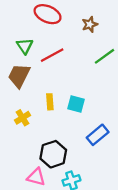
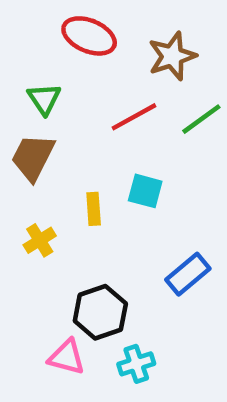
brown star: (90, 24) -> (172, 56), size x1.5
red line: (52, 55) -> (134, 117), moved
cyan square: (76, 104) -> (145, 191), moved

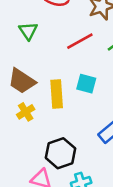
brown trapezoid: (33, 157) -> (22, 81), moved, turned -84
yellow rectangle: (94, 209) -> (57, 94), size x1.5

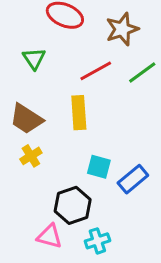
cyan square: (86, 84) -> (99, 167), moved
yellow rectangle: (57, 94) -> (79, 113), moved

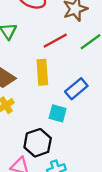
blue rectangle: (133, 179) -> (76, 89), moved

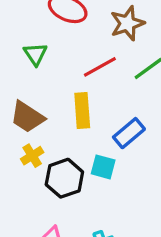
black hexagon: (38, 143) -> (64, 178), moved

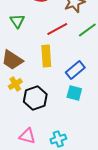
cyan square: (103, 167) -> (74, 93), moved

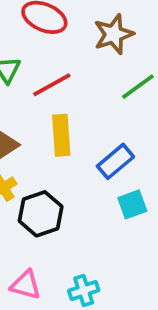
red line: (57, 29) -> (52, 85), moved
cyan square: (74, 93) -> (132, 204), moved, turned -35

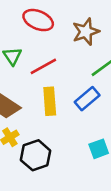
blue rectangle: (115, 161) -> (87, 99), moved

